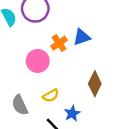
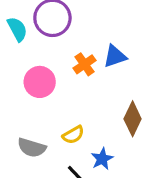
pink circle: (38, 61) -> (40, 82), moved
gray semicircle: (20, 105) -> (32, 148), turned -48

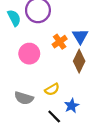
blue triangle: (115, 56) -> (80, 36), turned -42
brown diamond: (133, 119) -> (79, 61), moved

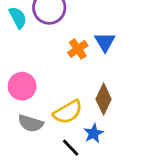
pink circle: (29, 54) -> (22, 86), moved
brown diamond: (79, 61) -> (104, 99), moved
yellow semicircle: (52, 89) -> (68, 112), size x1.5

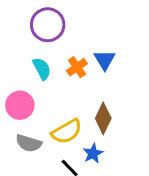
cyan semicircle: (18, 18) -> (42, 69), moved

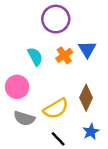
purple circle: (48, 25) -> (56, 19), moved
blue star: (93, 153) -> (91, 132), moved

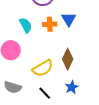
orange cross: (64, 55) -> (50, 24), turned 32
gray semicircle: (24, 118) -> (13, 87), moved

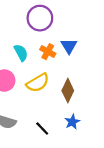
orange cross: (50, 24) -> (48, 52), turned 32
yellow semicircle: (43, 68) -> (38, 83), moved

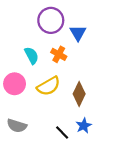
blue triangle: (69, 46) -> (78, 33), moved
black line: (42, 129) -> (62, 133), moved

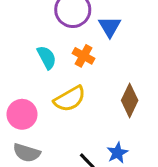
pink circle: (15, 84) -> (22, 114), moved
brown diamond: (79, 94) -> (130, 100), moved

